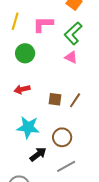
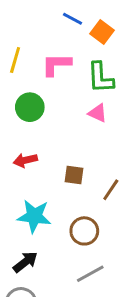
green L-shape: (73, 33) -> (101, 78), turned -50
brown line: (75, 100) -> (111, 190), moved
black arrow: (38, 154) -> (25, 262), moved

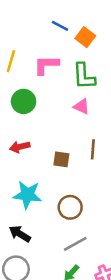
brown line: (111, 190) -> (93, 149), moved, turned -30
black arrow: (25, 262) -> (20, 234), turned -110

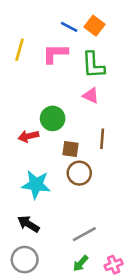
blue line: (60, 26) -> (69, 27), moved
green circle: (24, 101) -> (53, 118), moved
brown circle: (70, 207) -> (79, 173), moved

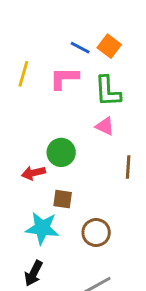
brown line: (102, 139) -> (128, 167), moved
brown square: (70, 149) -> (63, 199), moved
brown circle: (79, 173) -> (96, 233), moved
black arrow: (28, 224) -> (33, 273), turned -95

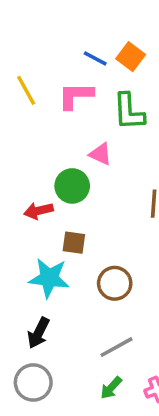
yellow line: (23, 74) -> (26, 90), turned -45
pink triangle: (105, 126) -> (100, 154), moved

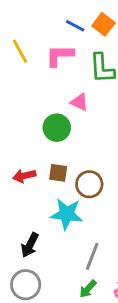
red arrow: (39, 211) -> (24, 176), moved
cyan star: (49, 278) -> (67, 214), moved
brown circle: (115, 283) -> (89, 184), moved
gray line: (116, 347) -> (92, 256), turned -40

